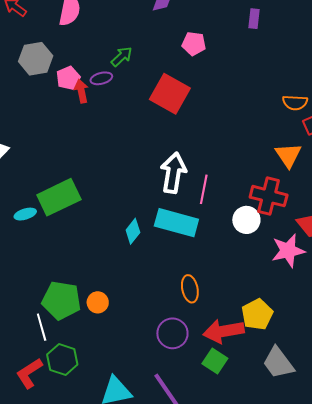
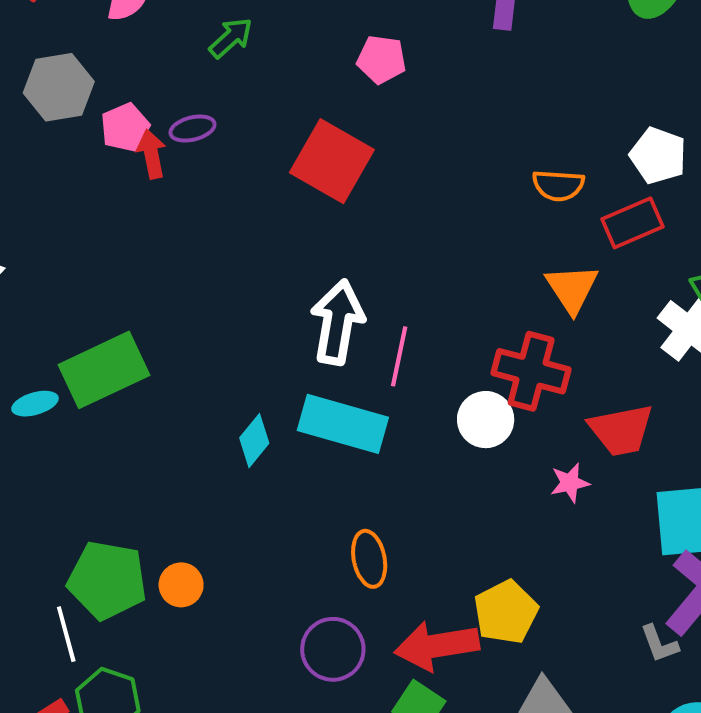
green arrow: (122, 57) -> (231, 38), moved
orange semicircle: (295, 103) -> (558, 185), moved
pink star: (288, 251) -> (570, 483), size x0.6

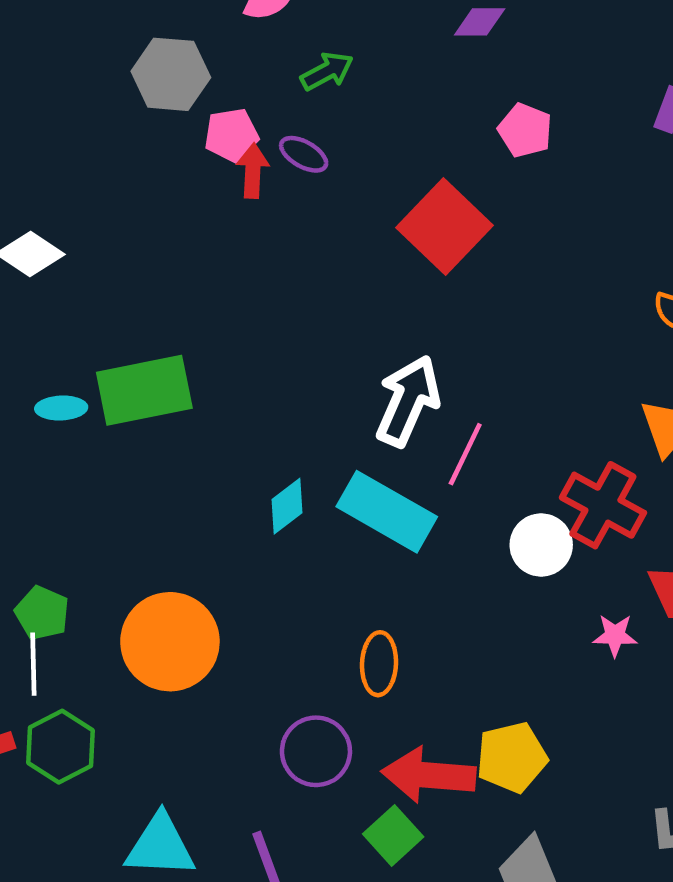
green arrow: (231, 38) -> (327, 71), moved
purple ellipse: (192, 129) -> (304, 154), turned 30
green pentagon: (107, 580) -> (42, 613), moved, size x0.6
orange circle: (181, 585) -> (170, 642), size x2.0

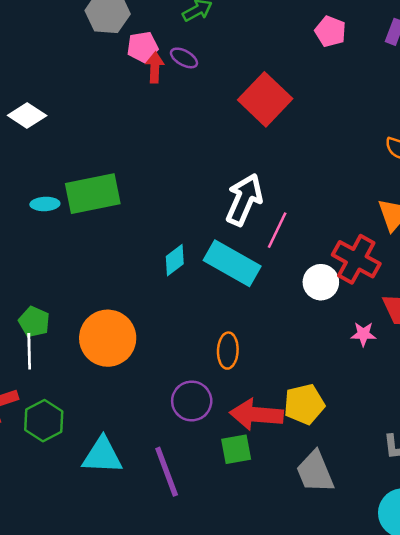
pink pentagon: (525, 130) -> (330, 31), moved
green hexagon: (60, 747) -> (44, 421), moved
green square: (393, 835) -> (236, 449), turned 32

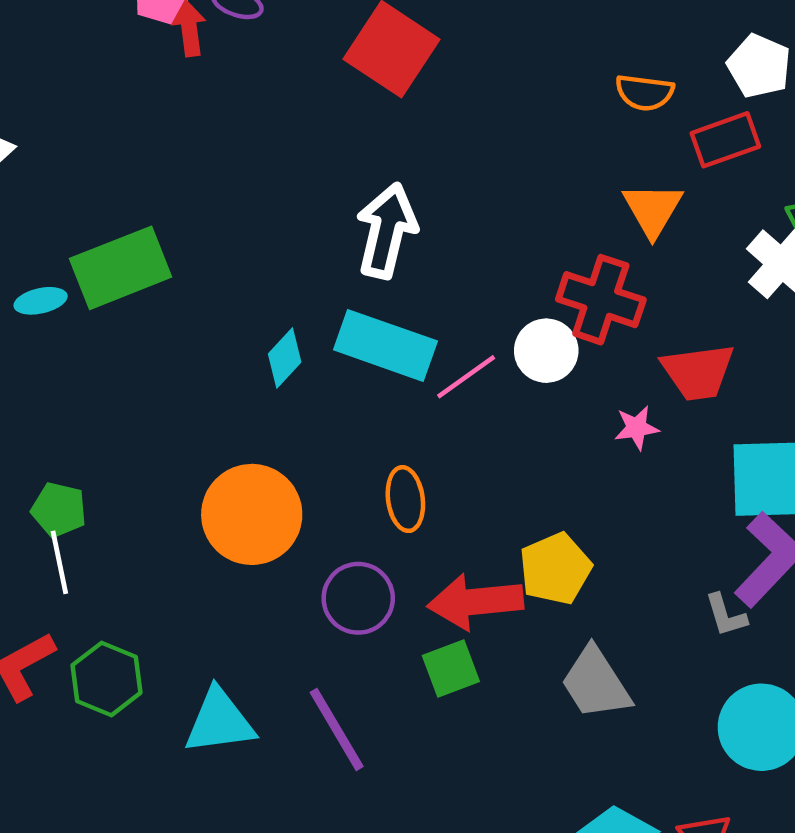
pink line: (277, 230) -> (466, 377), moved, turned 39
orange circle: (108, 338) -> (252, 514), moved

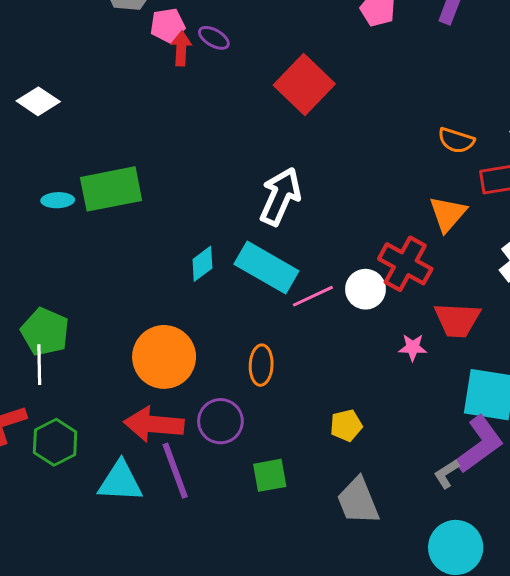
green pentagon: (59, 510) -> (45, 332), size x1.4
yellow pentagon: (555, 569) -> (346, 425), size x0.7
red arrow: (475, 602) -> (154, 424), moved
gray L-shape: (726, 615) -> (446, 474), turned 64
purple line: (337, 729) -> (175, 471), moved

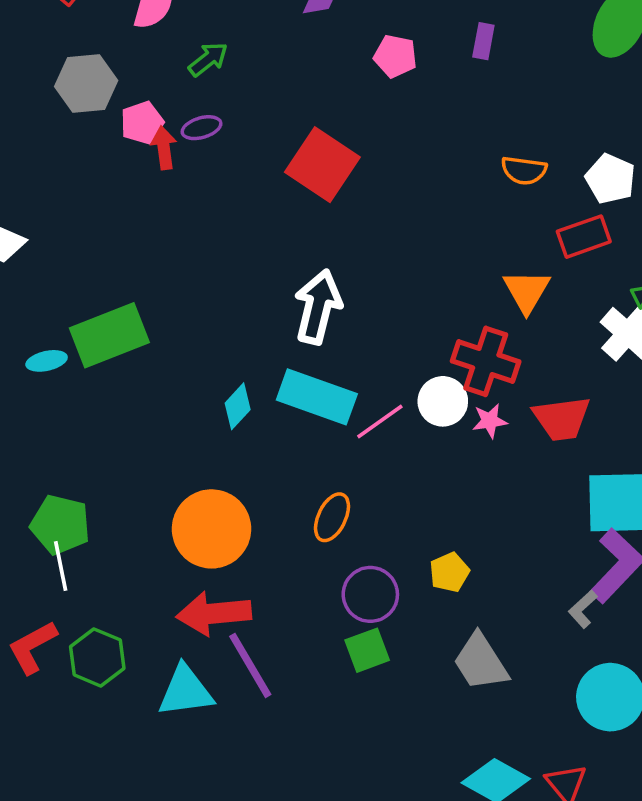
purple ellipse: (214, 38) -> (202, 128), turned -36
orange semicircle: (456, 140) -> (524, 170), moved
pink star: (413, 347) -> (490, 421), moved
orange ellipse: (261, 365) -> (332, 517), turned 33
purple circle: (220, 421) -> (370, 594), moved

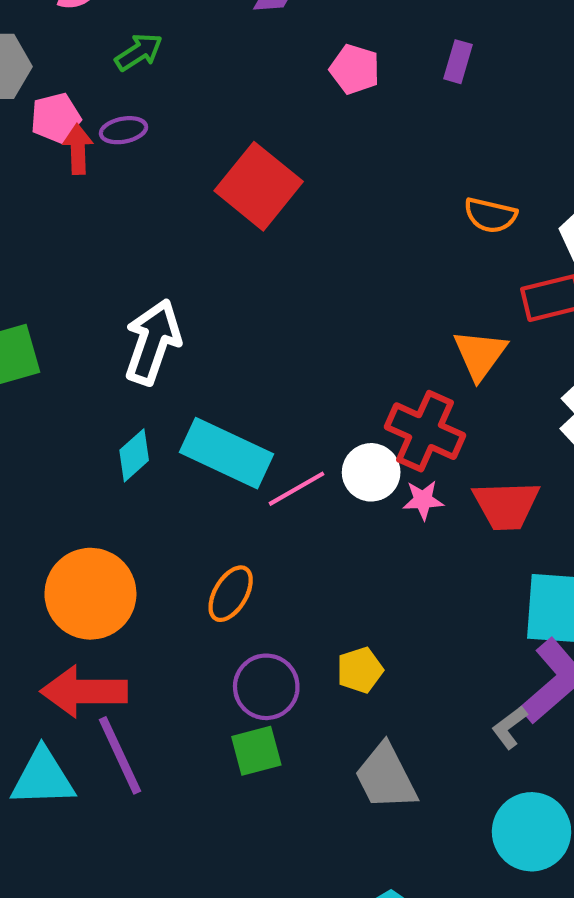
white arrow: (318, 307) -> (153, 342), moved

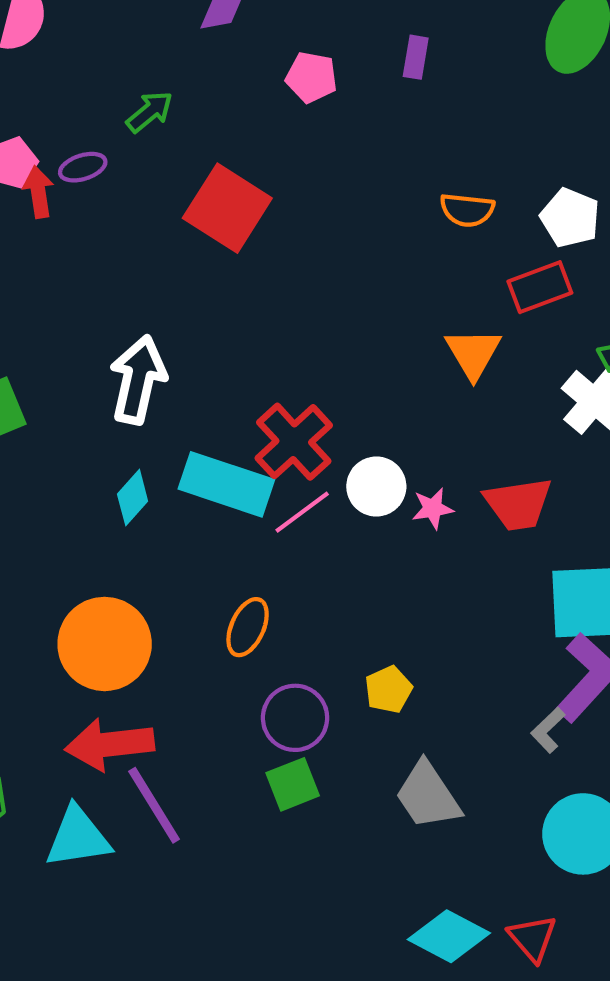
green arrow: (139, 52) -> (150, 112), moved
red cross: (425, 431) -> (294, 442), moved, turned 30

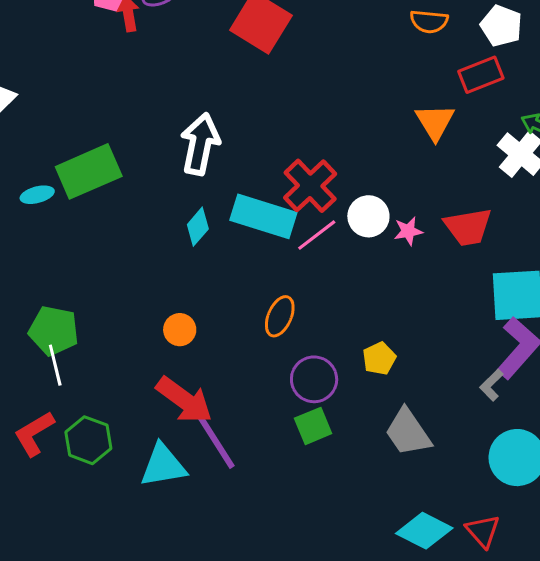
orange circle: (105, 644) -> (180, 330), size x0.5
red arrow: (110, 744) -> (184, 400), turned -136

